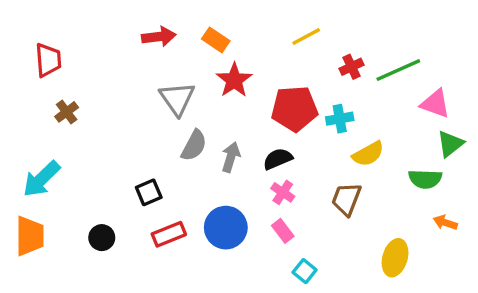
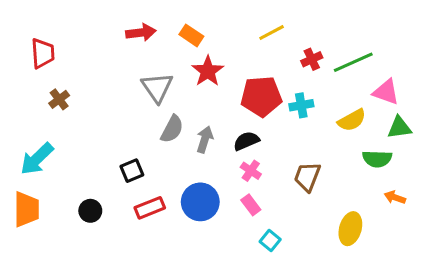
green triangle: (450, 144) -> (399, 128), turned 30
yellow semicircle: (368, 154) -> (352, 120), moved

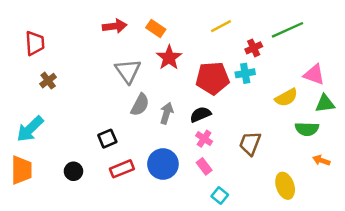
green line: (353, 62) -> (288, 30), moved
cyan cross: (301, 105) -> (245, 73), moved
yellow ellipse: (350, 229) -> (285, 186), turned -35

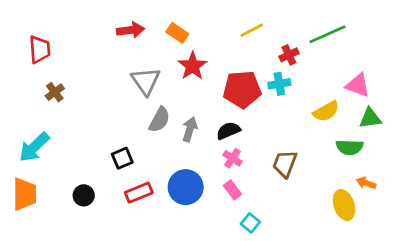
yellow ellipse: (285, 186) -> (344, 205), moved

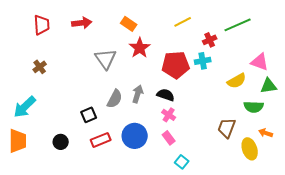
red arrow: (131, 30) -> (82, 23), moved
red trapezoid: (40, 49) -> (42, 25), moved
gray semicircle: (159, 120) -> (115, 99), moved
black semicircle: (228, 131) -> (166, 95), turned 42
brown trapezoid: (285, 164) -> (227, 128), moved

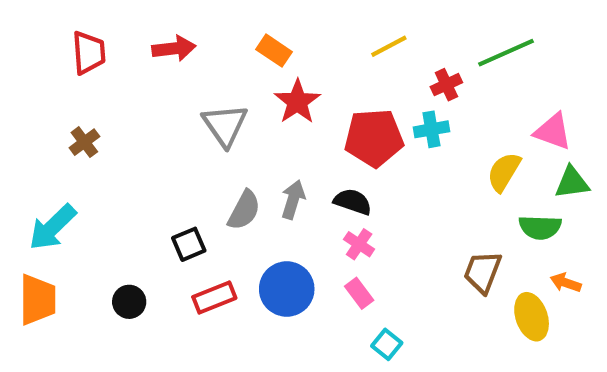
yellow semicircle: (237, 81) -> (504, 172), turned 150

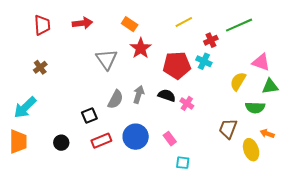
cyan cross: (431, 129) -> (204, 61), turned 35
pink cross: (359, 244) -> (187, 103), moved
cyan square: (387, 344) -> (183, 163), turned -32

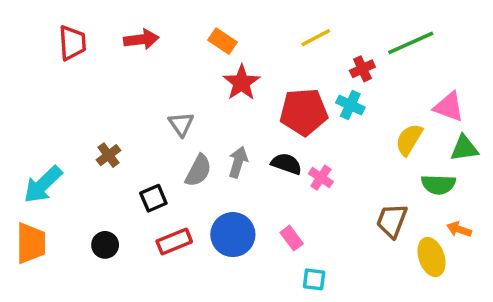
gray triangle: (106, 59) -> (181, 124), moved, size x0.7
brown cross: (40, 67) -> (109, 155), moved

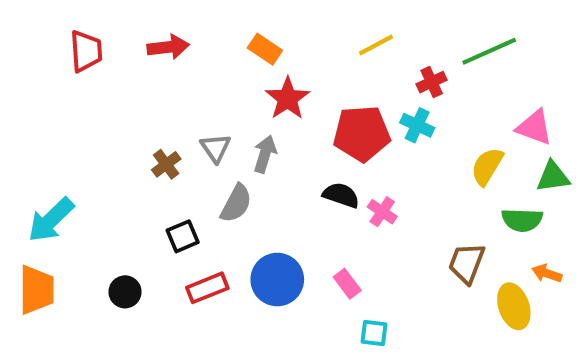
brown cross: (109, 155) -> (166, 164), moved
gray arrow: (238, 162) -> (265, 154), moved

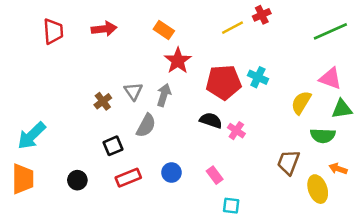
green line: (489, 51) -> (330, 31), moved
red cross: (432, 82) -> (262, 15), moved
blue circle: (277, 280) -> (171, 173), size x0.6

